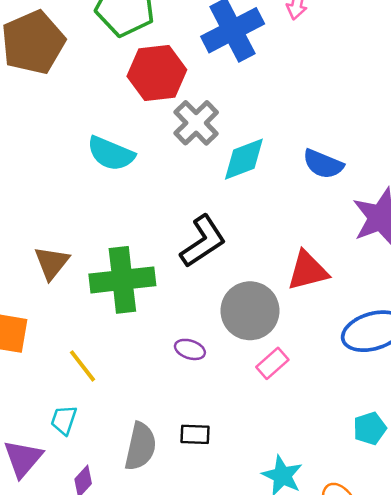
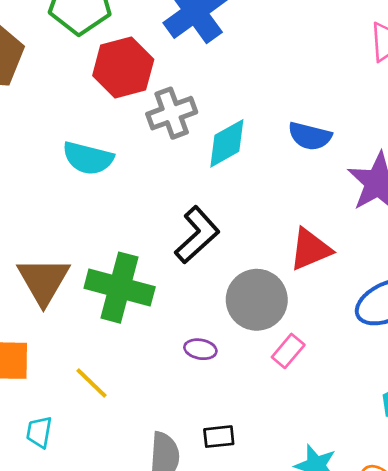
gray cross: (196, 123) -> (172, 113), turned 33
brown triangle: (52, 263) -> (43, 281), size x1.4
green cross: (122, 280) -> (120, 288), turned 30
cyan trapezoid: (64, 420) -> (39, 432), moved

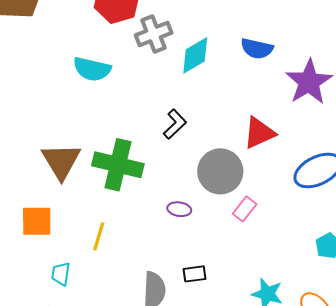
black L-shape: (197, 235) -> (175, 124), size x0.7
yellow line: (91, 383) -> (99, 236), turned 64

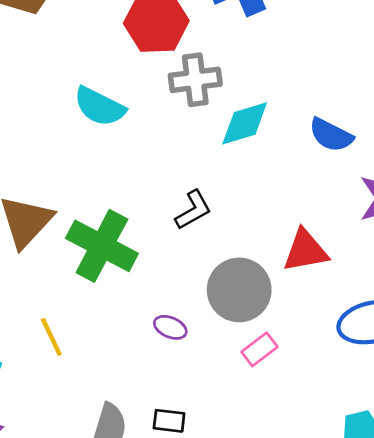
yellow line: (99, 236) -> (51, 337), turned -56

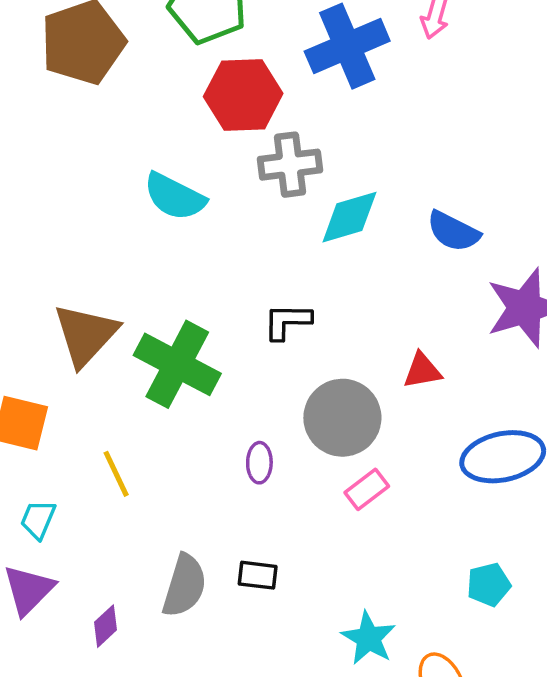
black L-shape: (193, 210) -> (287, 321), turned -150
red triangle: (305, 251) -> (422, 371), size x0.7
purple ellipse: (170, 327) -> (259, 463), turned 68

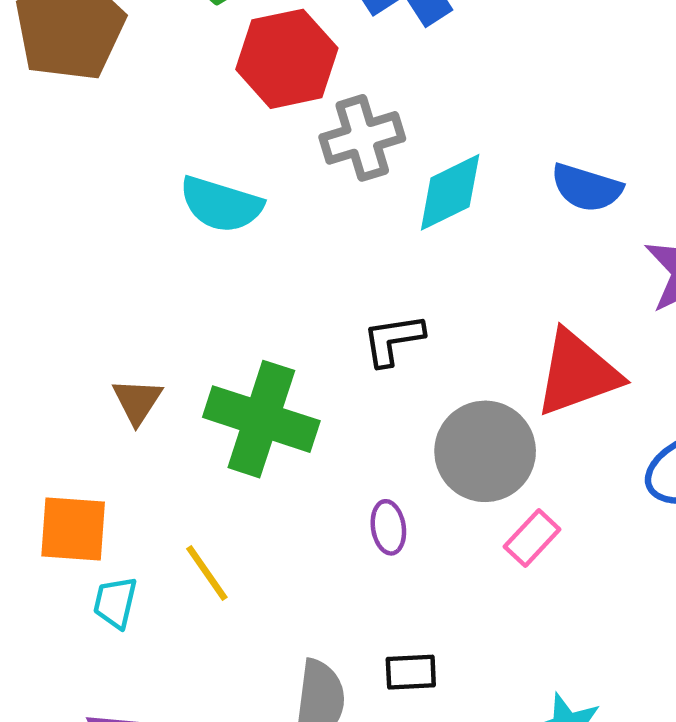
brown triangle: (86, 335) -> (137, 401), size x0.6
red triangle: (422, 371) -> (577, 373), size x1.8
cyan trapezoid: (38, 519) -> (115, 603), moved

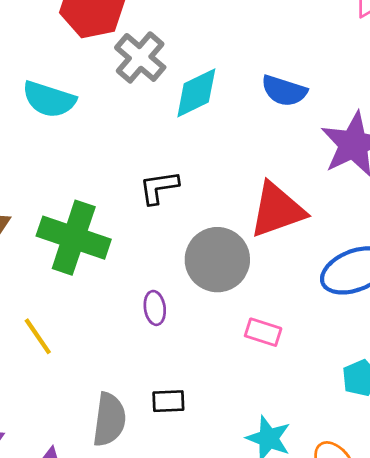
gray cross: (362, 138) -> (140, 57), turned -33
pink rectangle: (532, 538) -> (263, 332), moved, turned 64

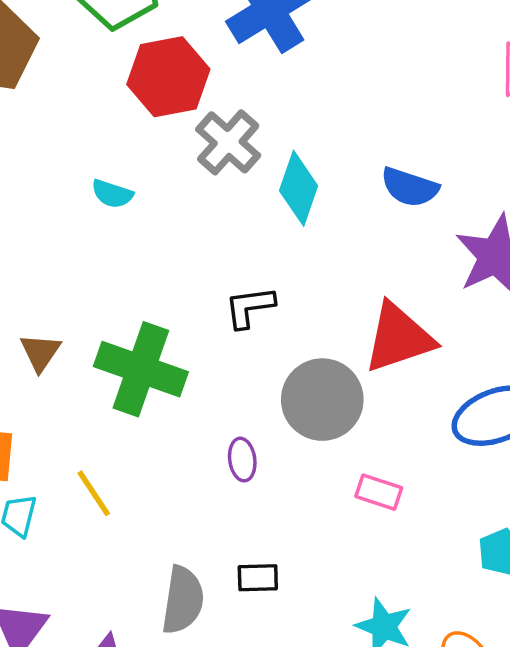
cyan diamond: (196, 93) -> (299, 188), turned -46
cyan semicircle: (49, 99) -> (112, 194), size x0.6

